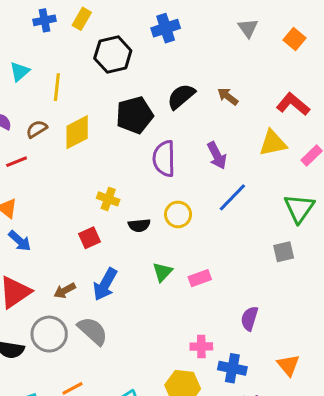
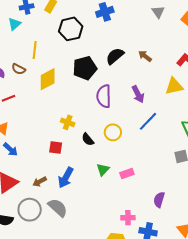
cyan triangle: (20, 72) -> (14, 24), moved
brown semicircle: (37, 129) -> (19, 69), moved, turned -120
black semicircle: (139, 225) -> (88, 139), turned 56
red square: (90, 238) -> (56, 147), turned 32

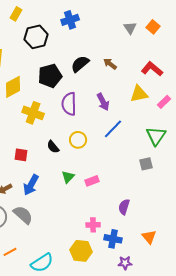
gray triangle: (158, 12) -> (130, 28), moved
yellow cross: (68, 122) -> (33, 113), moved, size x1.5

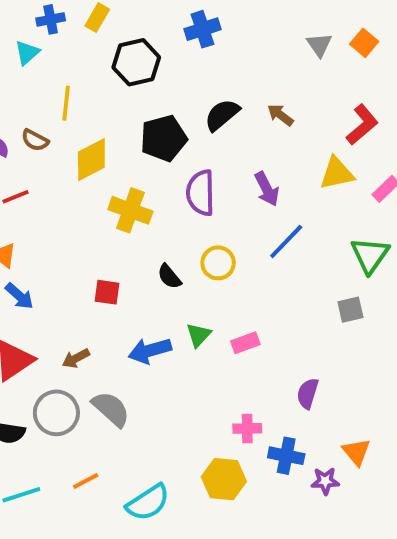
red L-shape: (152, 69) -> (362, 125), turned 100
blue arrow: (31, 185) -> (150, 351), moved, turned 45
purple star: (125, 263) -> (325, 481), moved

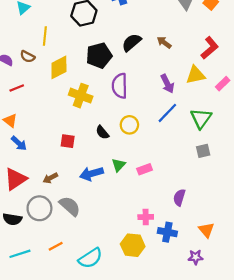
purple arrow: (267, 189) -> (167, 84), moved
green triangle: (370, 255) -> (201, 118), moved
purple star: (325, 481) -> (196, 257), moved

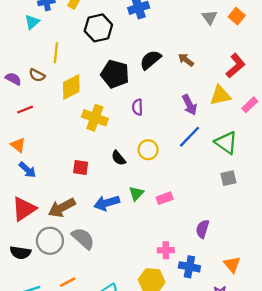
black pentagon: (99, 55) -> (115, 74), turned 30
purple semicircle: (120, 86) -> (137, 107), size x0.6
green triangle: (201, 118) -> (226, 143), turned -30
brown arrow: (50, 178) -> (62, 208), size x1.6

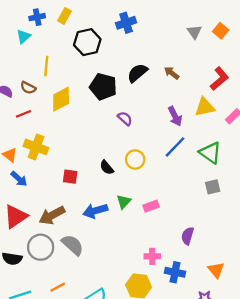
purple semicircle: (137, 107) -> (125, 118), turned 133
red line: (25, 110) -> (24, 114), moved
yellow cross: (95, 118) -> (36, 147), moved

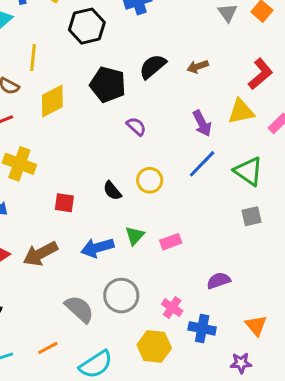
brown arrow: (172, 73) -> (198, 67), turned -56
purple semicircle: (188, 236) -> (219, 281), turned 54
gray semicircle: (72, 245) -> (79, 309), moved
gray circle: (41, 247) -> (121, 296), moved
pink cross: (152, 256) -> (172, 308), turned 35

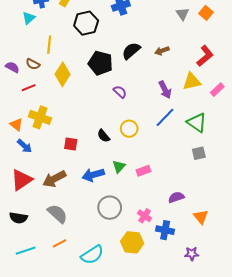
yellow diamond: (52, 101) -> (63, 74), turned -30
gray semicircle: (79, 309) -> (57, 214), moved
orange triangle: (256, 325) -> (201, 217), moved

